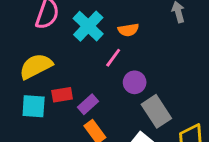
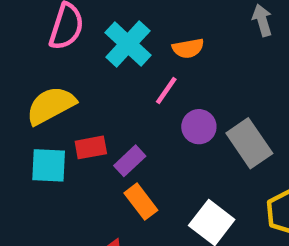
gray rectangle: (156, 111) -> (249, 143), moved

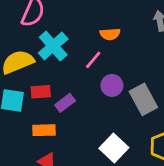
cyan cross: (128, 44) -> (53, 46), moved
orange rectangle: (141, 202) -> (44, 130), moved, turned -60

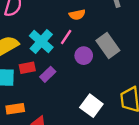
cyan cross: (53, 46) -> (41, 41), moved
gray rectangle: (143, 99) -> (108, 45), moved
orange rectangle: (44, 130) -> (15, 109), moved

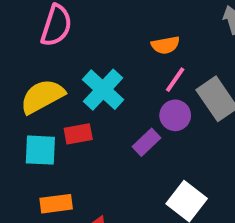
pink line: (66, 37) -> (175, 80), moved
purple rectangle: (48, 74) -> (146, 142), moved

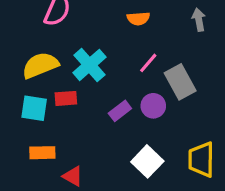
orange semicircle: (165, 45) -> (138, 19), moved
purple circle: (175, 115) -> (153, 106), moved

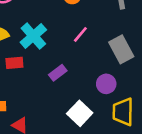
gray rectangle: (180, 82) -> (121, 49), moved
purple circle: (153, 106) -> (106, 84), moved

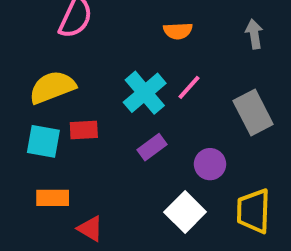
cyan cross: (33, 36) -> (145, 93), moved
purple circle: (106, 84) -> (210, 164), moved

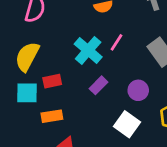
yellow semicircle: (52, 87) -> (27, 57), turned -32
orange rectangle: (53, 198) -> (52, 116), moved

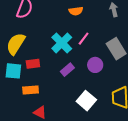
purple circle: (138, 90) -> (95, 65), moved

